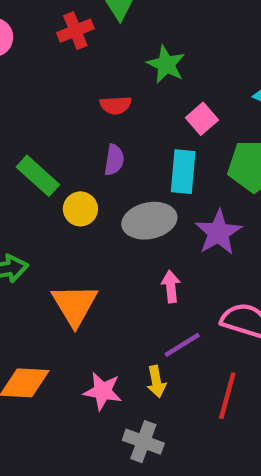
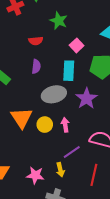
yellow circle: (80, 209) -> (45, 125), moved
orange triangle: (75, 305) -> (22, 118), moved

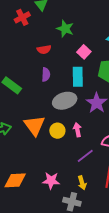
yellow arrow: (60, 170) -> (82, 183), moved

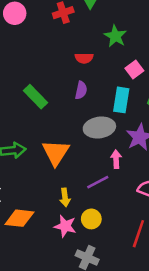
pink arrow: (77, 130) -> (116, 159), moved
yellow circle: (57, 131) -> (91, 219), moved
purple line: (85, 156) -> (98, 182), moved
yellow arrow: (82, 183) -> (65, 197), moved

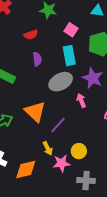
purple line: (98, 182) -> (58, 125), moved
yellow arrow: (65, 197) -> (48, 148), moved

